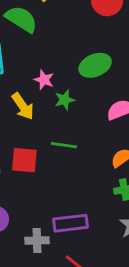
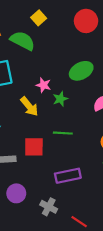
purple rectangle: (70, 223) -> (68, 176), moved
gray cross: (37, 241) -> (49, 207), turned 35

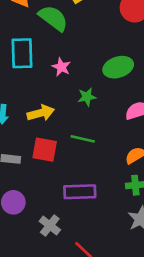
pink star: (43, 85) -> (61, 67), moved
yellow arrow: (29, 106) -> (41, 113), moved, turned -75

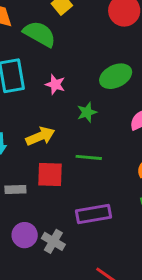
gray cross: (50, 226) -> (53, 241), moved

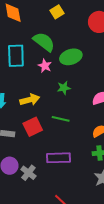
green semicircle: (40, 34) -> (44, 42), moved
green ellipse: (116, 76) -> (71, 57), moved
red square: (50, 174) -> (33, 127), turned -36

